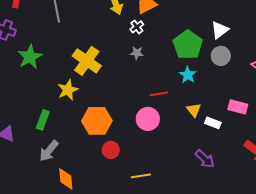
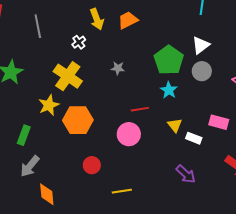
white cross: (137, 27) -> (79, 42), moved
orange hexagon: (97, 121) -> (78, 120), moved

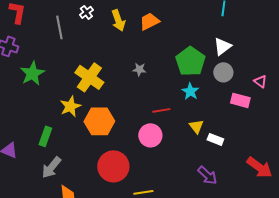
white cross: (79, 42) -> (86, 12), moved
pink rectangle: (219, 122) -> (240, 100), moved
red circle: (92, 165) -> (113, 166), size x1.8

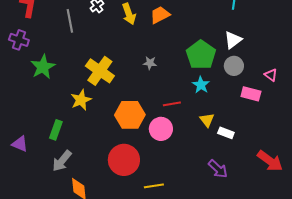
orange hexagon: (99, 121) -> (130, 115), moved

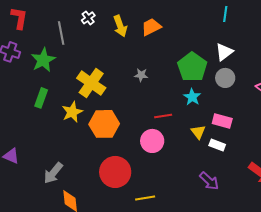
green star: (43, 67) -> (43, 60), moved
pink rectangle: (251, 94) -> (222, 121), moved
orange hexagon: (130, 115) -> (104, 124), moved
green rectangle: (56, 130) -> (41, 98), moved

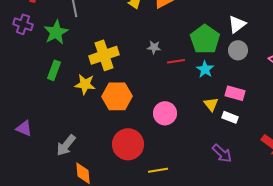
yellow cross: (91, 83) -> (104, 55), turned 36
yellow star: (72, 112) -> (85, 84), turned 30
red line: (163, 116) -> (176, 61), moved

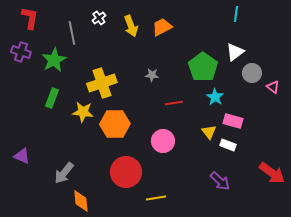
gray circle: (238, 50) -> (252, 73), moved
red line: (176, 61) -> (174, 103), moved
cyan star: (205, 69) -> (215, 97), moved

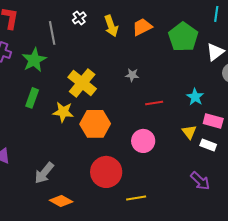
green pentagon: (203, 67) -> (183, 37), moved
yellow cross: (102, 83) -> (82, 83), turned -32
orange diamond: (81, 201) -> (61, 201), turned -55

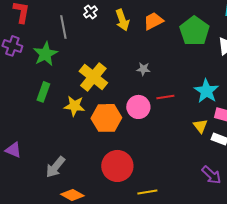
cyan star: (195, 97) -> (206, 91), size x1.4
pink circle: (143, 141) -> (138, 107), moved

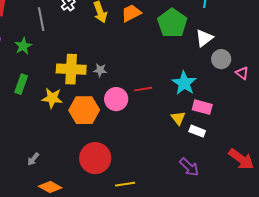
green star: (45, 54) -> (23, 46), size x0.7
gray star: (143, 69) -> (100, 70), moved
yellow cross: (93, 77) -> (71, 69), turned -36
gray arrow: (55, 167) -> (33, 159), size x0.6

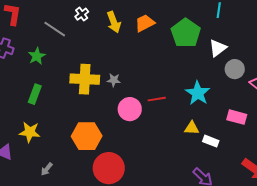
gray line: (41, 19) -> (55, 29), turned -45
yellow star: (52, 98) -> (30, 132), moved
pink rectangle: (202, 107) -> (237, 117), moved
orange hexagon: (84, 110) -> (87, 136), moved
yellow triangle: (178, 118) -> (192, 128), turned -49

